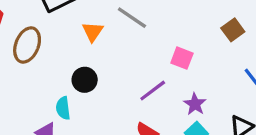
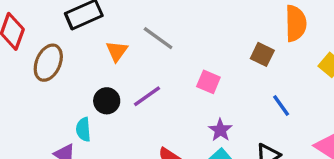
brown square: (233, 30) -> (262, 54), turned -30
purple line: (153, 91) -> (147, 96), moved

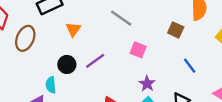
gray line: (158, 38) -> (121, 18), moved

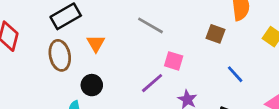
brown ellipse: (25, 38) -> (60, 55), moved, turned -30
purple line: (95, 61) -> (152, 83), moved

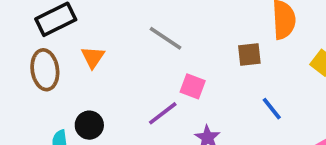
brown square: (215, 34) -> (249, 55), turned -30
black circle: (92, 85) -> (89, 125), moved

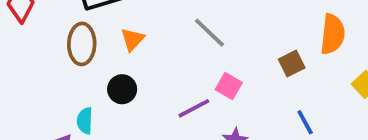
brown square: (249, 55) -> (292, 64), turned -30
black circle: (89, 125) -> (122, 89), moved

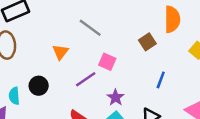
orange triangle: (132, 39) -> (60, 52), moved
black circle: (122, 89) -> (39, 86), moved
blue line: (305, 122) -> (161, 80), turned 56

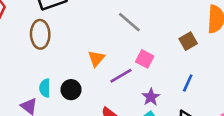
orange triangle: (60, 52) -> (96, 58), moved
blue line: (161, 80) -> (188, 83), moved
black circle: (39, 86) -> (71, 90), moved

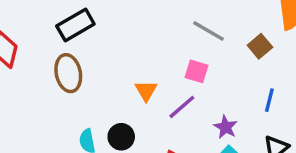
gray line: (129, 22) -> (209, 31), moved
pink square: (145, 59) -> (197, 71), moved

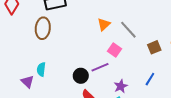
orange triangle: (146, 91) -> (104, 24), moved
black circle: (121, 137) -> (81, 76), moved

